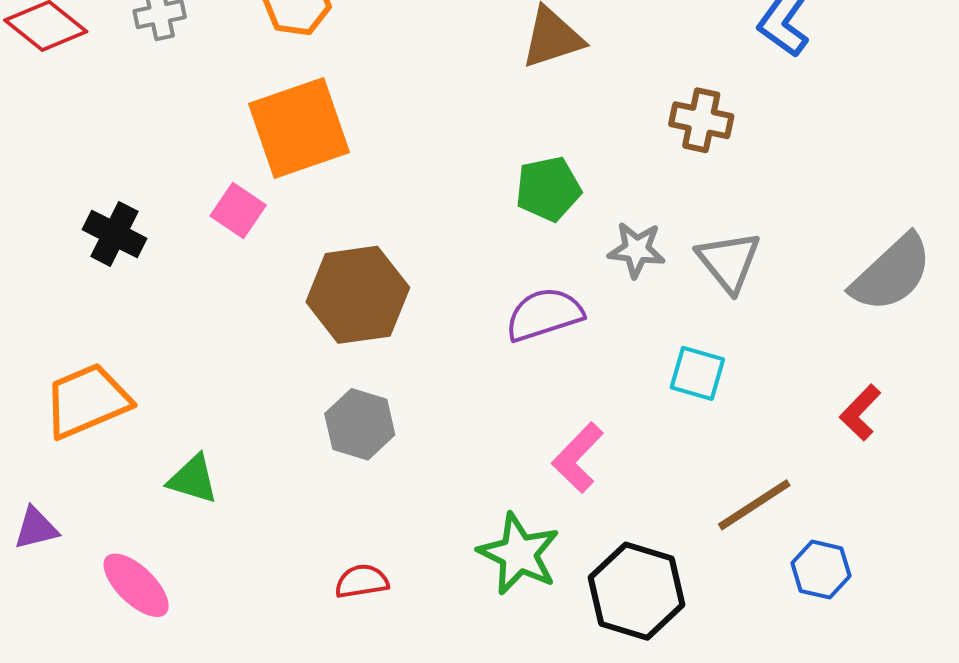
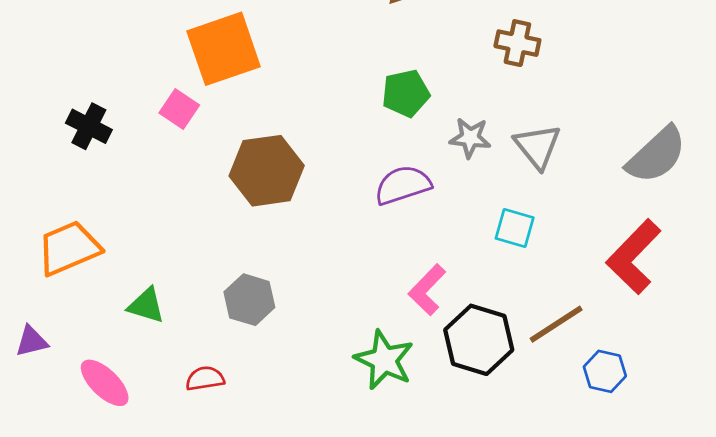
red L-shape: (860, 413) -> (634, 257), size x1.8
gray hexagon: (360, 424) -> (249, 300), moved
red semicircle: (362, 581) -> (205, 379), moved
black hexagon: (637, 591) -> (479, 340), moved

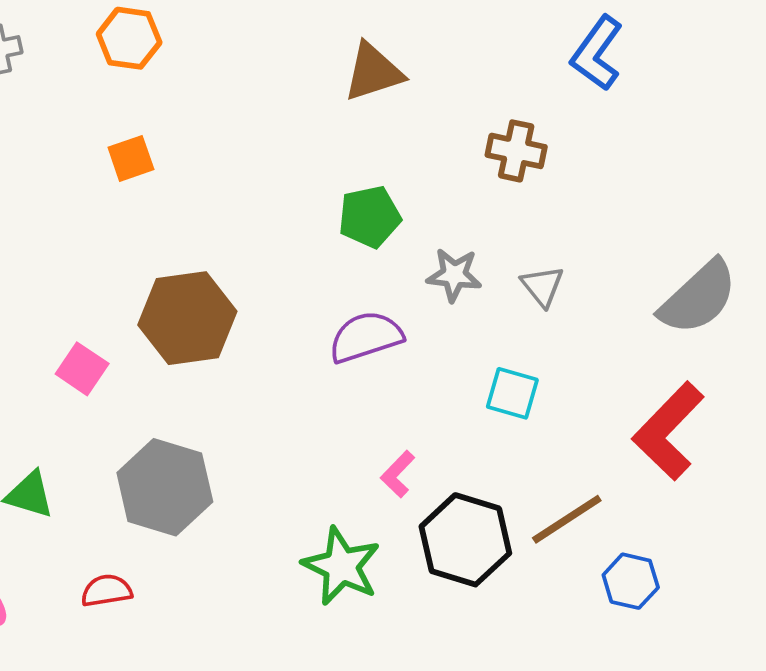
orange square: (224, 49) -> (131, 158), size x0.5
pink square: (179, 109) -> (82, 369), moved
gray triangle: (538, 146) -> (542, 286), size x0.7
pink L-shape: (427, 290) -> (398, 474), size x0.7
gray hexagon: (249, 300) -> (165, 487), size x1.4

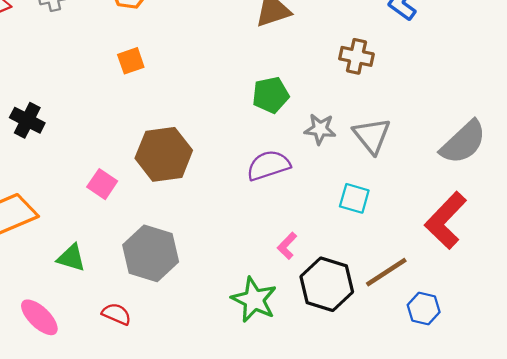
gray triangle: (542, 286) -> (372, 136), size x1.5
red semicircle: (107, 591) -> (116, 314), turned 32

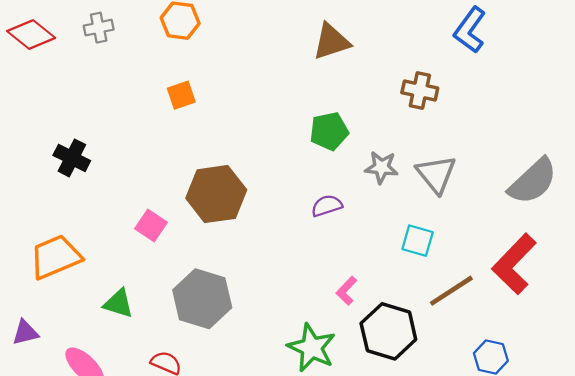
purple semicircle: (268, 165) -> (327, 206), size x0.7
brown line: (386, 272) -> (451, 291), moved

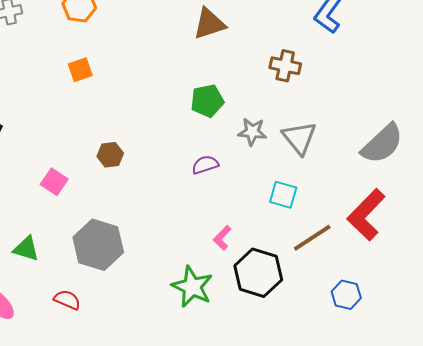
brown hexagon: (216, 194) -> (110, 155), size x0.5

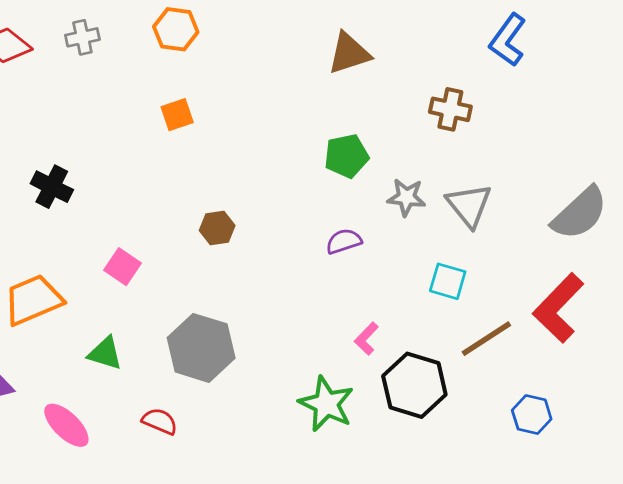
pink square: (54, 182) -> (122, 267), moved

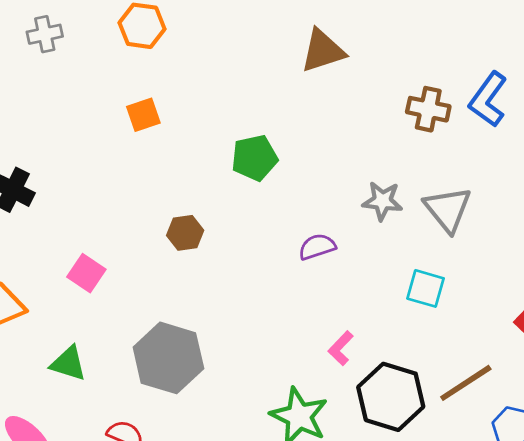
blue L-shape: (508, 40) -> (488, 99), moved
green pentagon: (346, 156) -> (255, 158), moved
brown line: (486, 339) -> (466, 383), moved

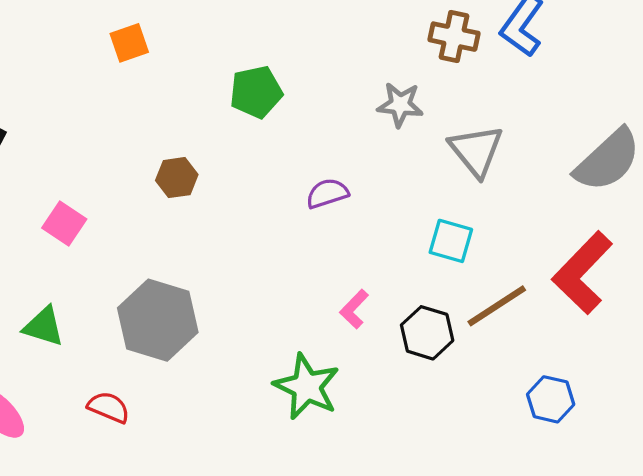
gray star: (382, 201) -> (400, 105), moved
brown line: (466, 383) -> (497, 306), moved
black hexagon: (391, 397) -> (427, 333), moved, size x0.7

